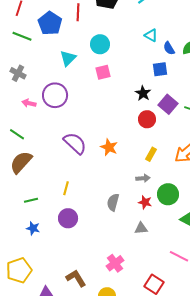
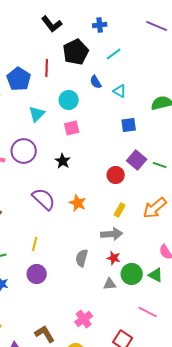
blue semicircle: (169, 48) -> (96, 82), moved
black star: (143, 93) -> (63, 161), moved
gray arrow: (143, 178) -> (112, 234), size x1.5
green circle: (168, 194) -> (132, 274), moved

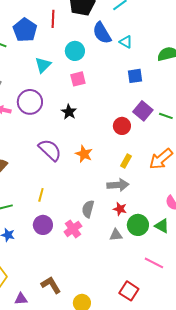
blue semicircle: (96, 82) -> (102, 33), size x1.6
pink cross: (84, 319) -> (73, 229), moved

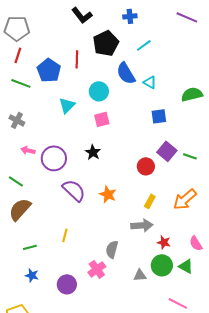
purple circle: (30, 102) -> (54, 158), moved
red star: (120, 209) -> (164, 242), moved
purple circle: (43, 225) -> (67, 284), moved

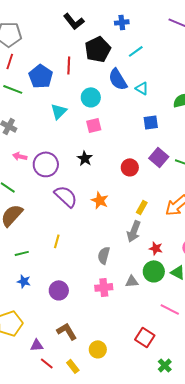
red circle: (146, 166) -> (130, 167), moved
gray arrow: (142, 225) -> (134, 231), turned 115
pink cross: (97, 269) -> (104, 287), moved, turned 30

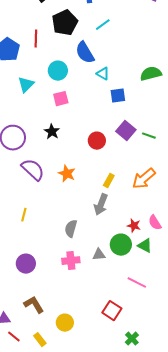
cyan triangle: (142, 88) -> (103, 74), moved
red star: (156, 248) -> (134, 226), moved

